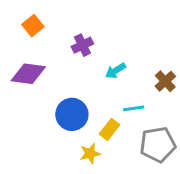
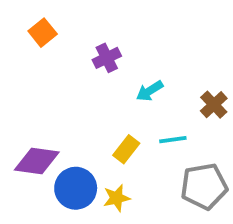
purple diamond: (28, 74) -> (37, 161), moved
blue circle: (72, 114) -> (76, 188), moved
yellow rectangle: (110, 129) -> (126, 149), moved

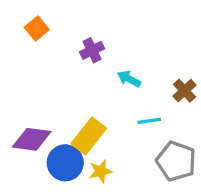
cyan arrow: (150, 91) -> (129, 79), turned 60
yellow rectangle: (126, 149) -> (89, 136), moved, size x1.5
gray pentagon: (204, 186) -> (176, 161), turned 30

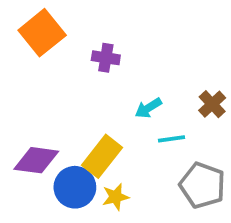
orange square: (37, 28) -> (42, 33), size x1.6
purple cross: (92, 50) -> (106, 58), turned 35
cyan arrow: (129, 79) -> (148, 108), moved, turned -60

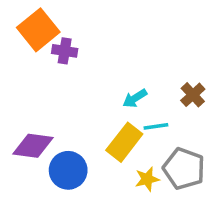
purple cross: (106, 58) -> (65, 51), moved
yellow rectangle: (102, 156) -> (124, 142), moved
yellow star: (116, 197) -> (147, 179), moved

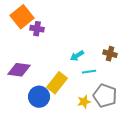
brown cross: (193, 95) -> (110, 54), turned -32
yellow rectangle: (124, 142) -> (57, 83), moved
purple diamond: (33, 146) -> (19, 70), moved

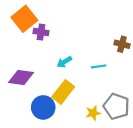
brown cross: (110, 54) -> (122, 44), moved
cyan arrow: (77, 56) -> (64, 62), moved
cyan line: (89, 72) -> (99, 66), moved

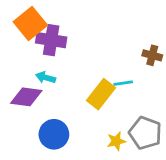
purple cross: (41, 32) -> (51, 40), size x1.5
cyan arrow: (64, 62) -> (46, 77), moved, turned 48
yellow rectangle: (63, 92) -> (101, 94), moved

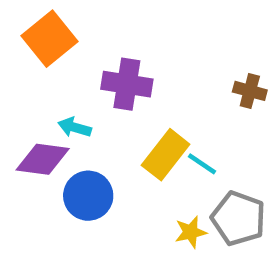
purple cross: (51, 40) -> (127, 84), moved
cyan line: (123, 83) -> (202, 164), moved, turned 42
blue circle: (54, 134) -> (88, 196), moved

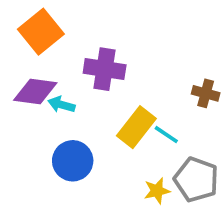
brown cross: (250, 91) -> (206, 93), moved
purple diamond: (43, 159) -> (35, 92), moved

